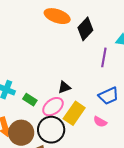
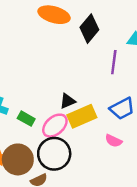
yellow rectangle: (74, 113) -> (82, 116), moved, turned 35

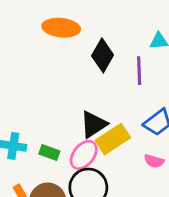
black diamond: (89, 29) -> (103, 55), moved
black triangle: (68, 101) -> (93, 124), size x1.5

